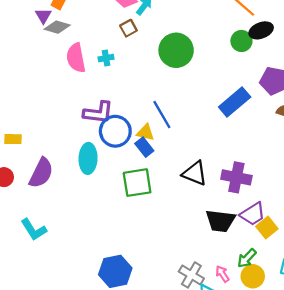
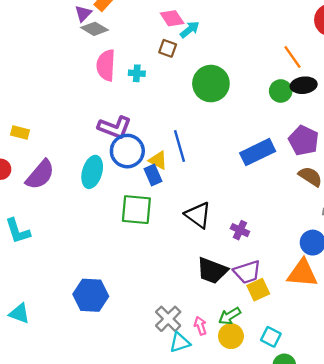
brown square: (128, 28) -> (168, 48), turned 35
purple cross: (236, 177) -> (240, 230), size x0.6

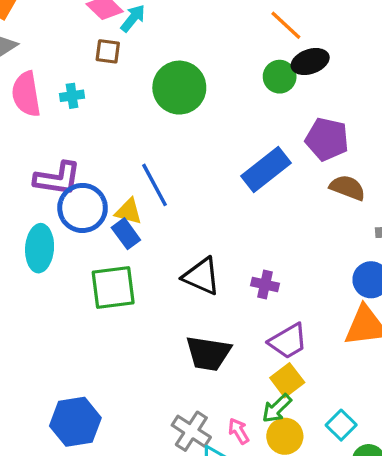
black trapezoid: (212, 271) -> (208, 353), moved
yellow square: (258, 290) -> (287, 380), moved
cyan square: (271, 337) -> (341, 425), turned 30

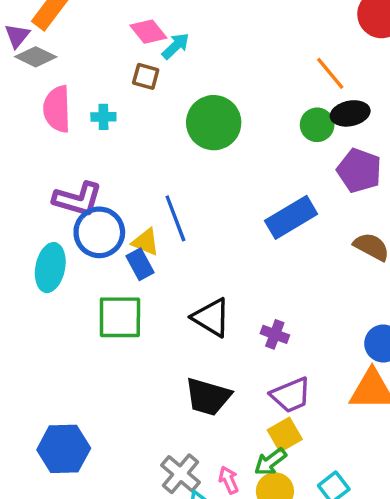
purple pentagon: (327, 139) -> (359, 171), moved

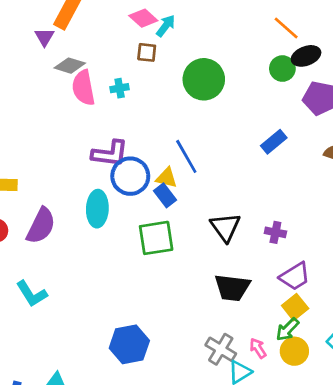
gray diamond: (36, 57) -> (70, 66), moved
blue rectangle: (291, 217) -> (274, 142), size x0.7
black triangle: (211, 317) -> (225, 227), turned 32

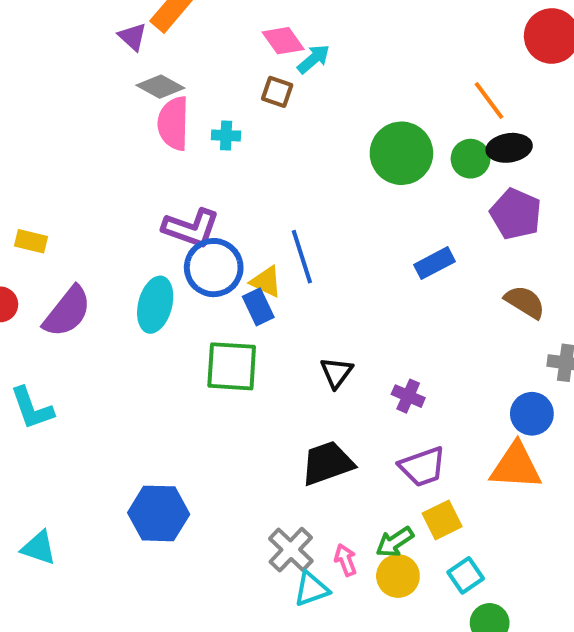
purple triangle: (44, 37) -> (133, 37), turned -30
green circle: (204, 79) -> (401, 153), moved
black triangle: (225, 227) -> (337, 373), size x0.7
black trapezoid: (232, 288) -> (327, 463), turned 141
yellow square: (295, 307) -> (442, 520), moved

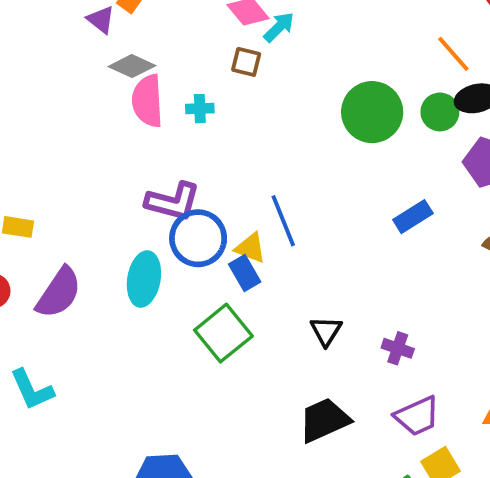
green square: (232, 366) -> (223, 333), turned -38

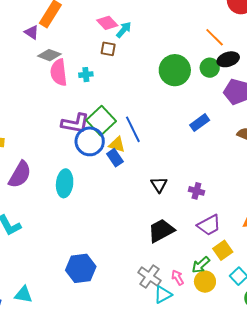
cyan ellipse: (144, 279) -> (65, 183), moved
green square: (223, 333) -> (101, 121), moved

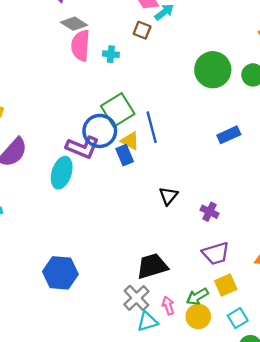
purple L-shape: (75, 123) -> (82, 147), moved
black trapezoid: (161, 231) -> (152, 266), moved

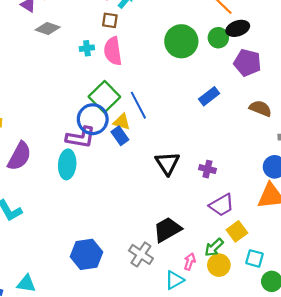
pink semicircle: (81, 46) -> (113, 51), moved
black triangle: (168, 196) -> (167, 163), size x1.4
gray cross: (136, 298) -> (141, 254), moved
pink arrow: (168, 306) -> (190, 262), turned 49
cyan square: (238, 318) -> (255, 258), turned -30

